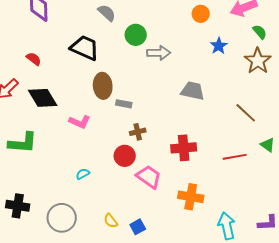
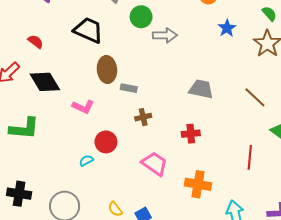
gray trapezoid: (193, 91) -> (201, 89), moved
red cross: (184, 148) -> (191, 134), size x0.7
red circle: (125, 156) -> (106, 142), moved
red line: (235, 157) -> (250, 157), moved, turned -75

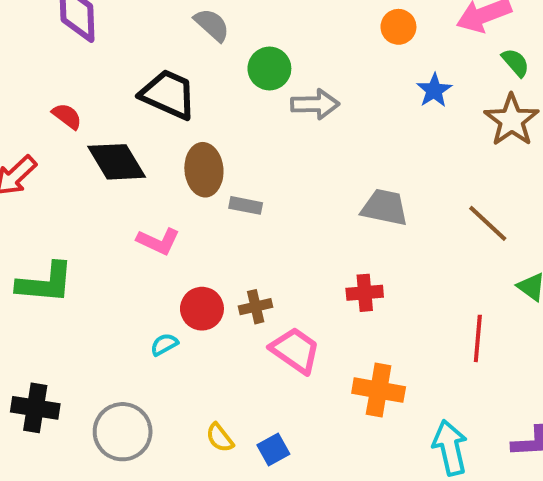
black diamond: (45, 82) -> (117, 162), moved
brown cross: (143, 117) -> (256, 307), moved

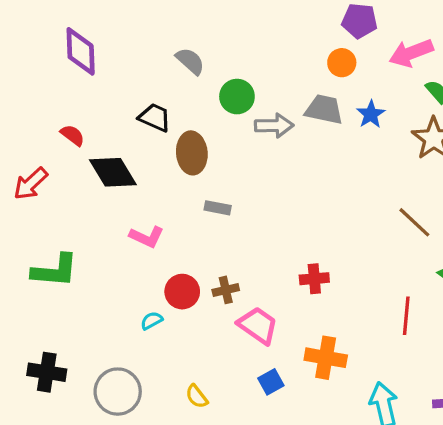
black trapezoid: (168, 94) -> (155, 117), size x0.7
brown ellipse: (204, 170) -> (192, 153), moved
gray trapezoid: (385, 207) -> (324, 109), moved
blue square: (273, 450) -> (271, 382), moved

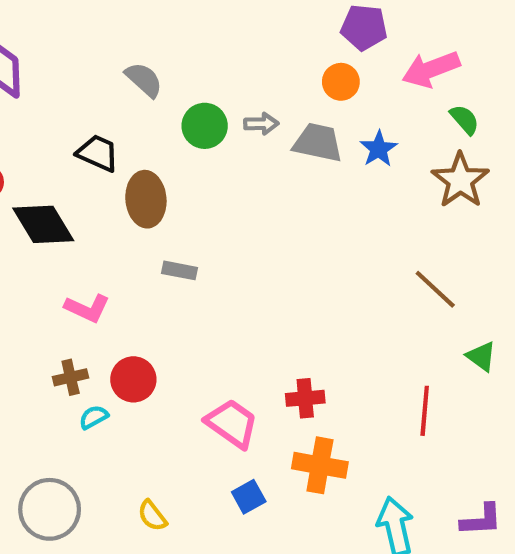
gray arrow: (274, 126) -> (261, 124), moved, size x0.7
red cross: (314, 279) -> (305, 398), moved
brown cross: (226, 290) -> (71, 377), moved

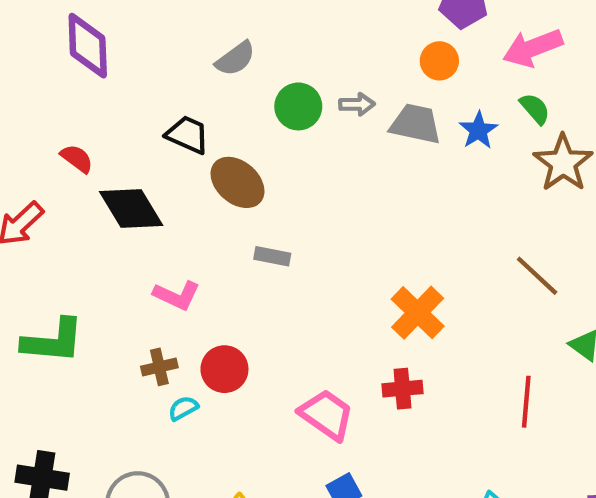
gray semicircle: (144, 80) -> (235, 59), turned 102
green semicircle: (465, 120) -> (535, 109), moved
brown ellipse: (146, 199) -> (237, 182), turned -44
orange cross: (320, 465) -> (418, 313), moved, turned 34

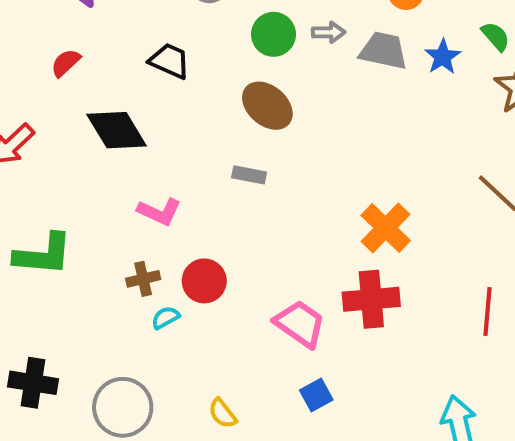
red semicircle: (77, 159) -> (66, 63), moved, turned -80
brown ellipse: (237, 182) -> (267, 106), moved
red cross: (402, 389) -> (371, 299), size x1.5

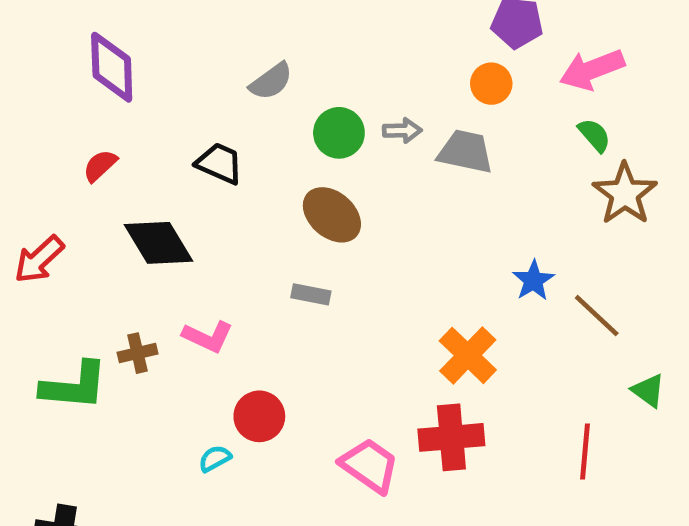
blue star: (443, 57) -> (533, 280), moved
brown cross: (143, 279) -> (137, 353), moved

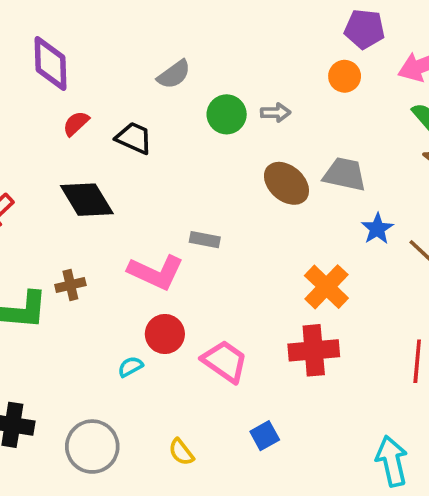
gray trapezoid: (465, 152) -> (345, 174), moved
red semicircle: (100, 166) -> (76, 123), moved
brown ellipse: (332, 215) -> (286, 183), moved
pink L-shape: (208, 337) -> (156, 272), moved, size x1.4
pink trapezoid: (369, 466) -> (225, 361), moved

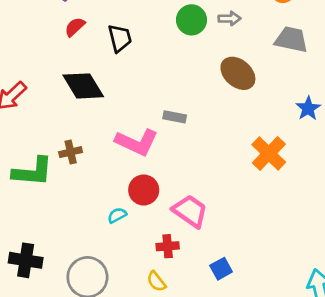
black trapezoid: (134, 138) -> (120, 38), turned 52
gray trapezoid: (345, 174) -> (291, 40), moved
red cross: (314, 350) -> (168, 246), moved, size x0.6

